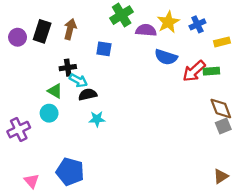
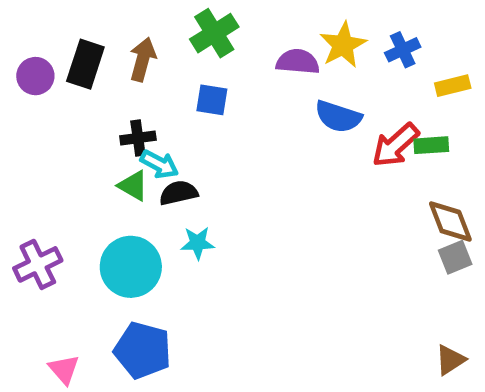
green cross: (122, 15) -> (214, 33), moved
green triangle: (55, 91) -> (133, 186), moved
cyan circle: (49, 113) -> (131, 267), moved, size x1.6

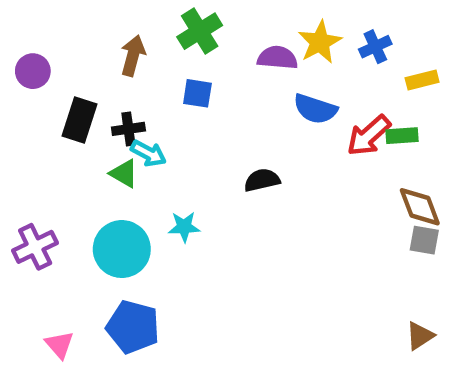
black rectangle: (85, 64) -> (80, 120), moved
black semicircle: (178, 193) -> (262, 180), moved
gray square: (455, 257) -> (424, 240), turned 32

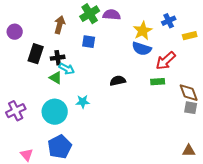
yellow star: (320, 42) -> (143, 31), moved
purple semicircle: (277, 58) -> (112, 15), moved
green rectangle: (402, 136) -> (158, 82), moved
blue pentagon: (133, 327) -> (60, 147), turned 30
brown triangle: (420, 336) -> (189, 151), turned 32

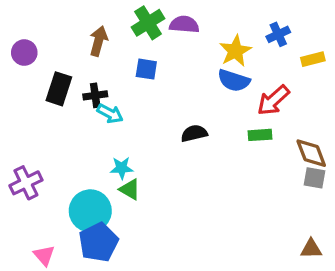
green triangle: (56, 78) -> (130, 189), moved
cyan star: (83, 102) -> (122, 168), moved
cyan circle: (55, 112) -> (90, 211), moved

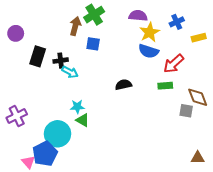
purple semicircle: (184, 25) -> (138, 16), moved
brown arrow: (98, 41) -> (75, 26), moved
gray square: (315, 178) -> (186, 111), moved
blue pentagon: (98, 242) -> (45, 154), moved

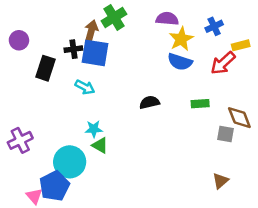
blue square: (93, 44) -> (95, 53), moved, size x1.6
black cross: (61, 61) -> (73, 49), moved
red arrow: (174, 64) -> (223, 63), moved
brown triangle: (198, 158) -> (220, 181), moved, turned -40

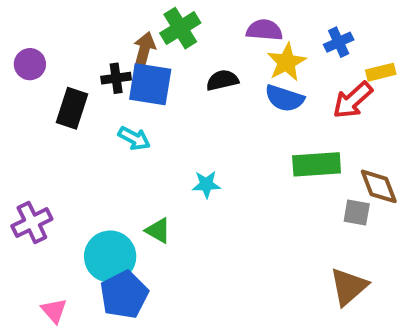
black semicircle: (149, 102) -> (222, 80), moved
green rectangle: (200, 104) -> (317, 164), size x1.6
cyan star: (94, 129) -> (206, 184), moved
brown triangle: (220, 181) -> (349, 287), size x1.5
blue pentagon: (54, 186) -> (124, 295), moved

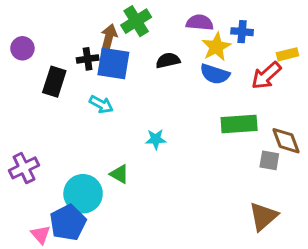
blue cross: (339, 42) -> (242, 32), moved, turned 30
blue pentagon: (124, 295) -> (68, 222), moved

